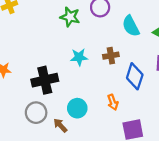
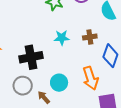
orange arrow: (113, 102) -> (90, 78), size x1.6

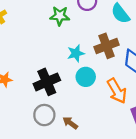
brown cross: (90, 37) -> (107, 46), size x1.5
cyan circle: (59, 83) -> (86, 77), moved

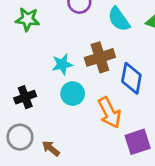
green star: (60, 16) -> (27, 19), moved
black cross: (47, 82) -> (25, 97), size x0.7

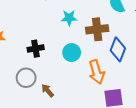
cyan star: (62, 64) -> (69, 18), moved

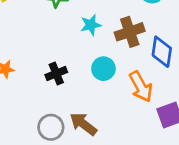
gray circle: (26, 78) -> (51, 127), moved
brown arrow: (48, 91) -> (83, 124), size x1.5

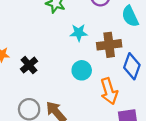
black cross: (56, 74) -> (29, 65), moved, turned -30

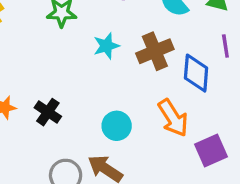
cyan circle: (82, 70) -> (117, 126), moved

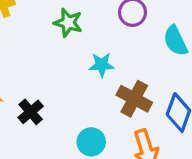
brown cross: (155, 51) -> (134, 99), moved, turned 36

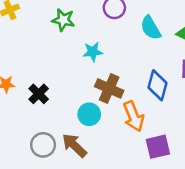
brown cross: (134, 99) -> (109, 88), moved

